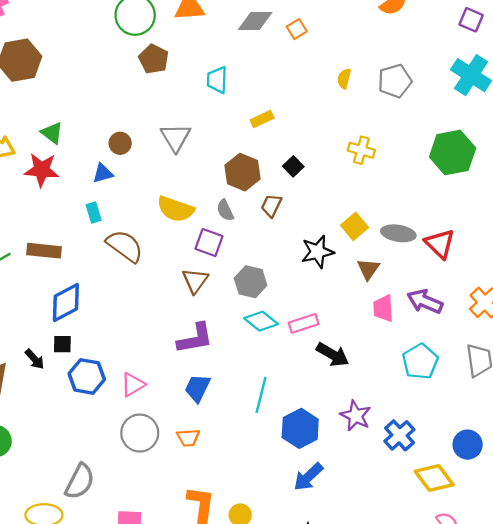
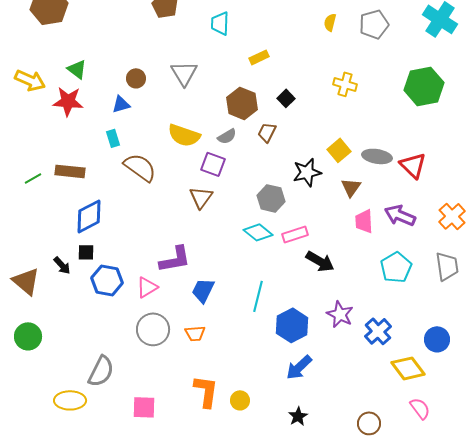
gray semicircle: (225, 210) -> (227, 136), turned -96
gray hexagon: (251, 282) -> (271, 198), moved
purple L-shape: (195, 338) -> (175, 259), moved

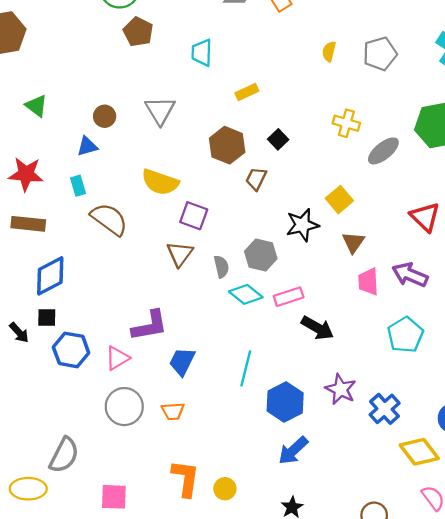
red star: (68, 101) -> (26, 174), moved
gray semicircle: (227, 136) -> (221, 267), moved, turned -72
gray ellipse: (377, 156) -> (383, 151), moved, turned -48

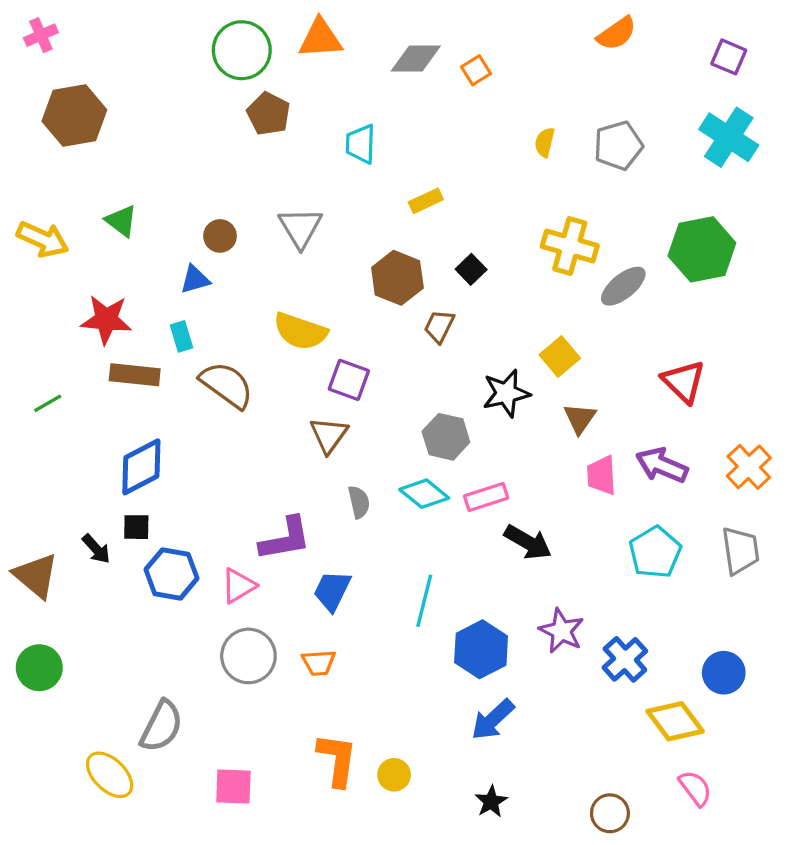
yellow cross: (346, 123) -> (570, 246), size x1.4
brown rectangle: (28, 224) -> (135, 375), moved
gray semicircle: (221, 267) -> (359, 502), moved
yellow ellipse: (28, 489) -> (110, 775), turned 44

